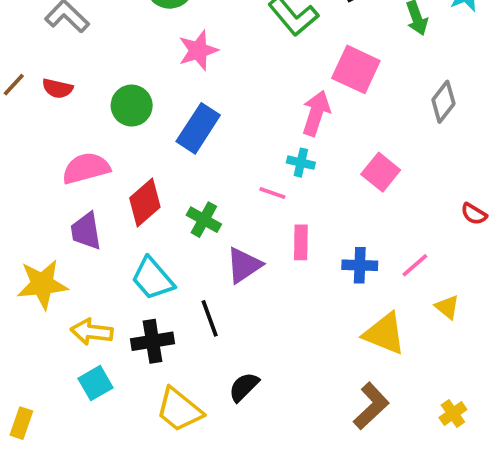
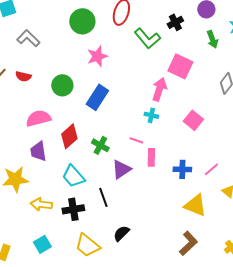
pink line: (272, 193) -> (136, 140), moved
cyan square: (96, 383) -> (42, 244), moved

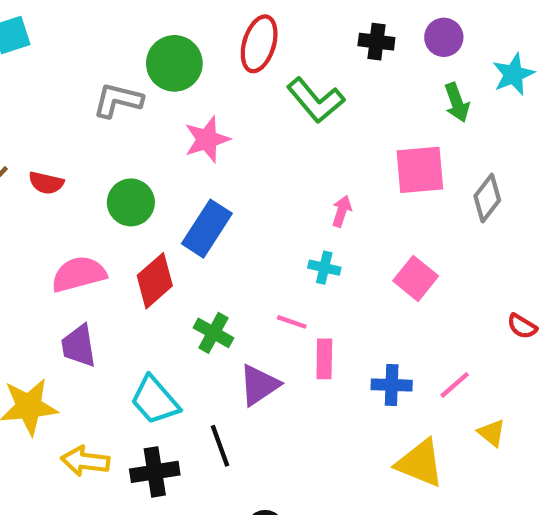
black cross: (175, 22) -> (376, 42), moved, turned 35
gray L-shape: (28, 38) -> (118, 100), moved, turned -30
pink square: (180, 66) -> (420, 170), moved, turned -30
pink arrow: (159, 89) -> (342, 211), size x0.6
red diamond: (69, 136) -> (155, 281), moved

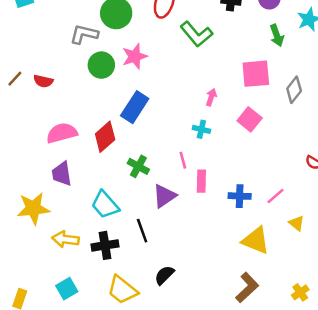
green circle: (131, 202) -> (101, 65), moved
pink square: (416, 278) -> (250, 119), moved
pink line: (292, 322) -> (183, 160), turned 56

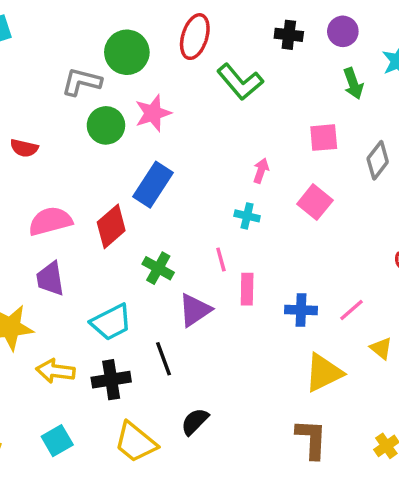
pink square: (256, 74) -> (324, 138), size x0.7
cyan trapezoid: (105, 205) -> (111, 322), turned -76
yellow triangle: (256, 240) -> (324, 373), turned -48
brown L-shape: (247, 287) -> (311, 439), turned -44

